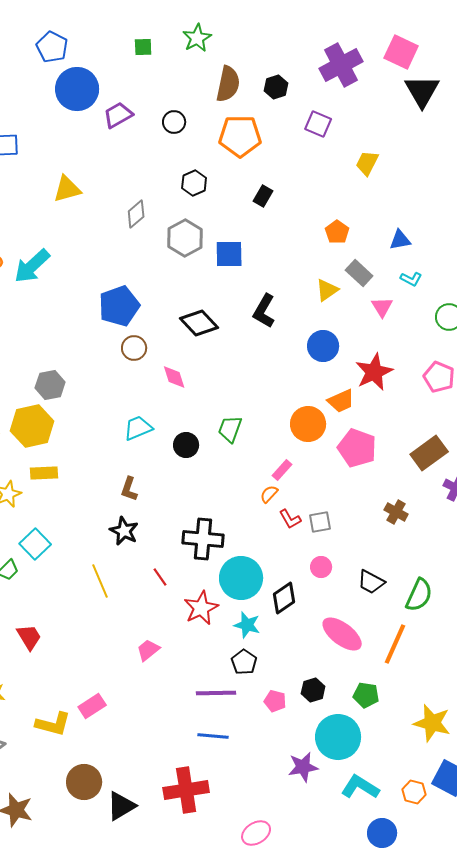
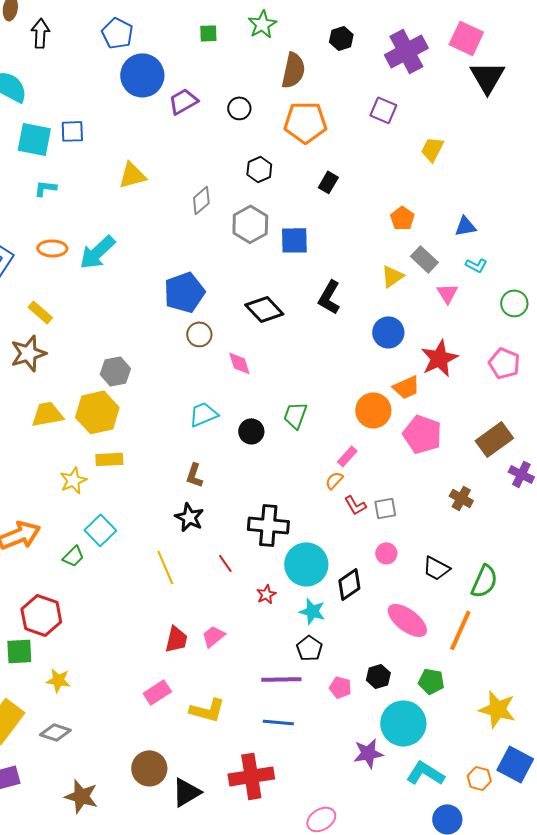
black hexagon: (276, 87) -> (341, 38), moved
red star: (201, 608) -> (266, 594), size x0.6
red trapezoid: (29, 637) -> (176, 639), moved, turned 44
yellow L-shape: (53, 724) -> (207, 710), moved

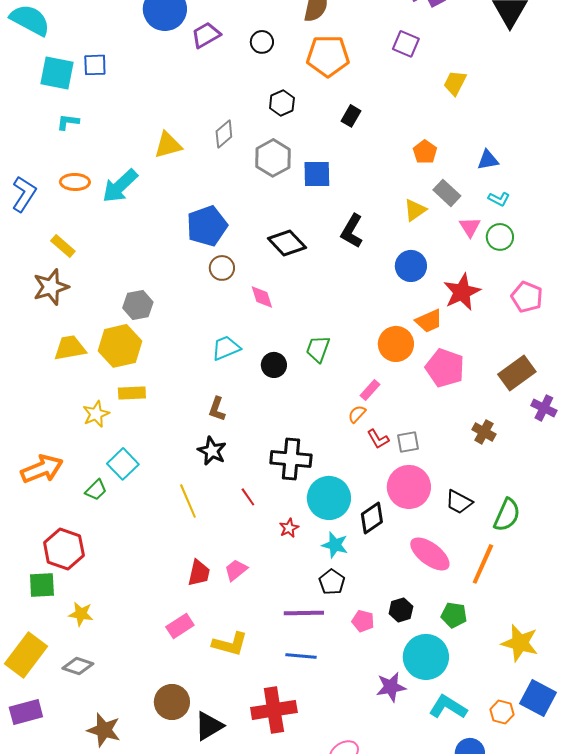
yellow triangle: (132, 175) -> (168, 145), moved
green circle: (514, 303) -> (500, 237), moved
pink circle: (386, 553) -> (409, 487), size x2.0

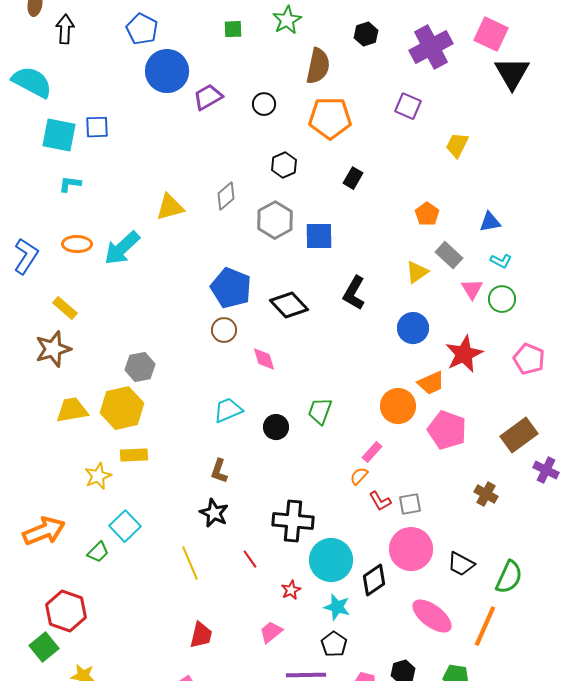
blue pentagon: (207, 226) -> (231, 288), moved, turned -30
pink trapezoid: (236, 570) -> (271, 632), moved
green square: (42, 585) -> (44, 647), turned -36

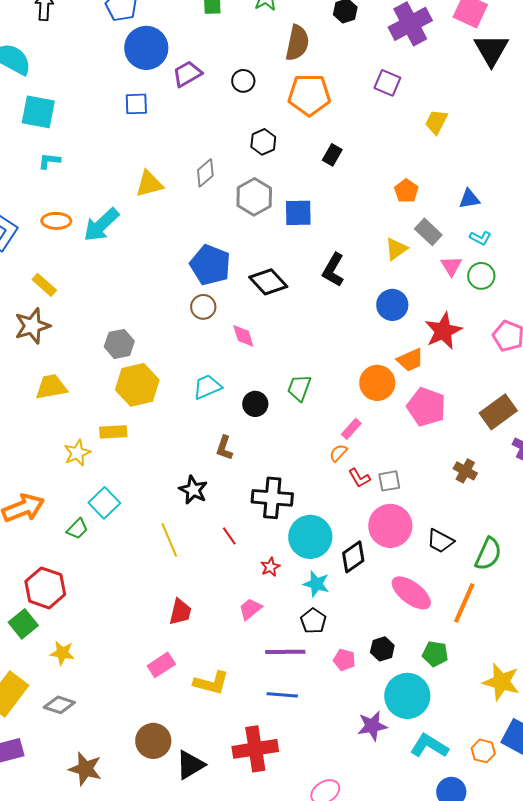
blue square: (97, 127) -> (136, 104), moved
yellow hexagon: (122, 408) -> (137, 385), moved
brown L-shape: (219, 471) -> (224, 448), moved

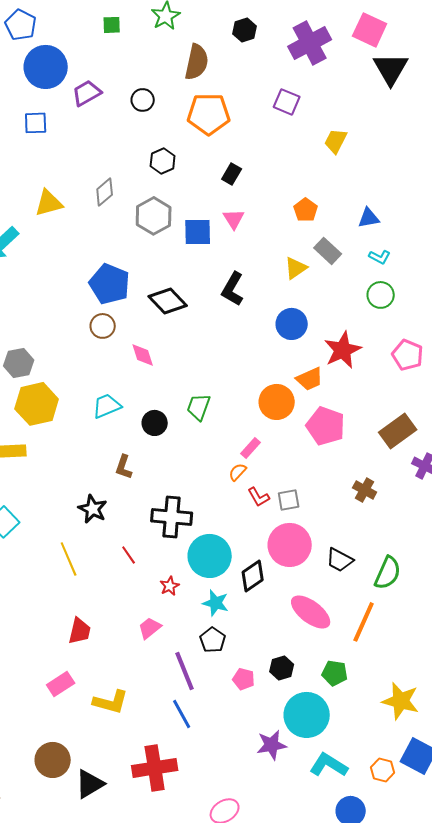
pink triangle: (451, 266) -> (234, 219), moved
purple line: (285, 652) -> (185, 671), turned 69
blue line: (282, 695) -> (182, 714), turned 56

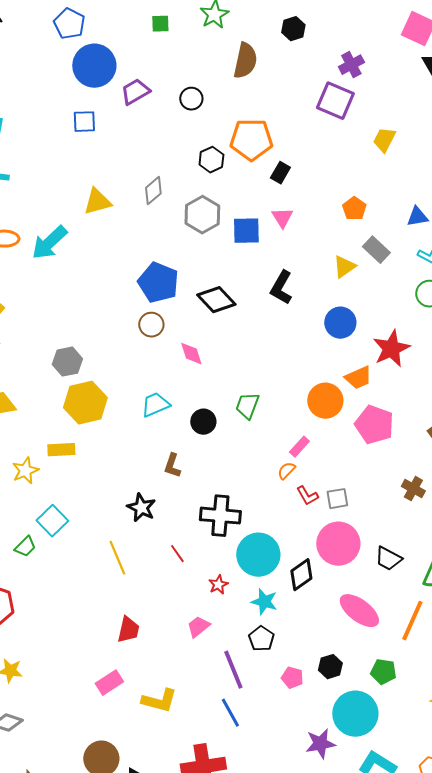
purple cross: (310, 43) -> (351, 65), moved, size x0.6
purple square: (287, 102) -> (335, 101), size x1.4
orange pentagon: (209, 114) -> (251, 140), moved

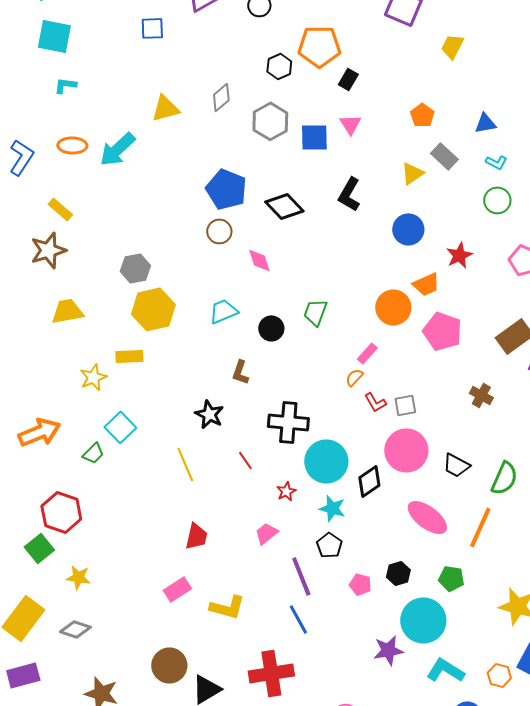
red star: (391, 349) -> (459, 255), size x0.7

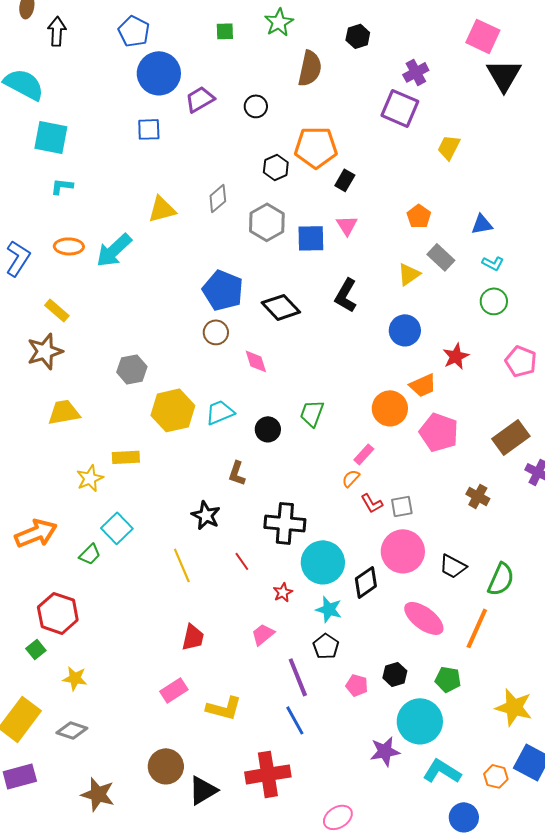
yellow hexagon: (153, 309) -> (173, 410), moved
green square: (39, 548) -> (36, 649), size x0.7

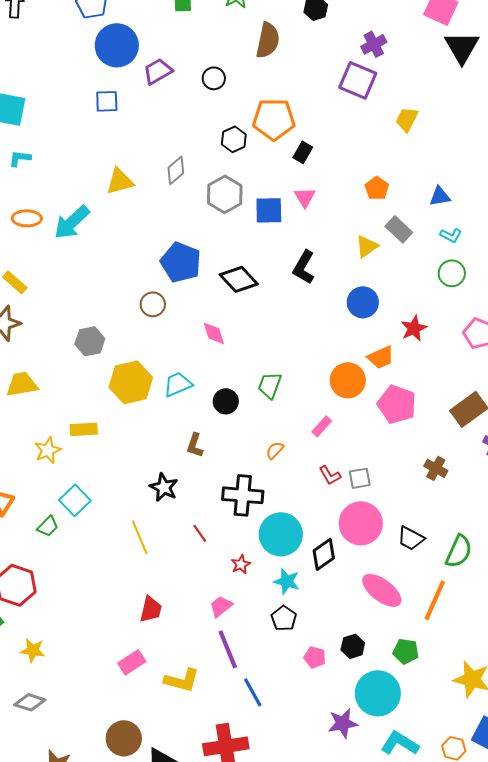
brown circle: (216, 332) -> (153, 304), moved
orange semicircle: (351, 478) -> (275, 450), moved
purple line: (298, 677) -> (228, 649), moved

